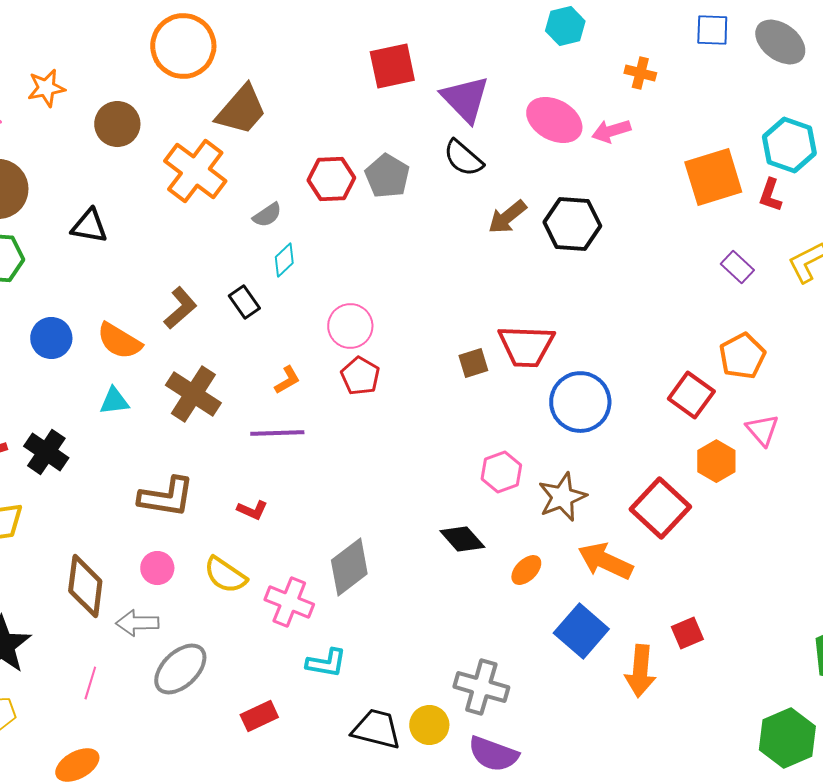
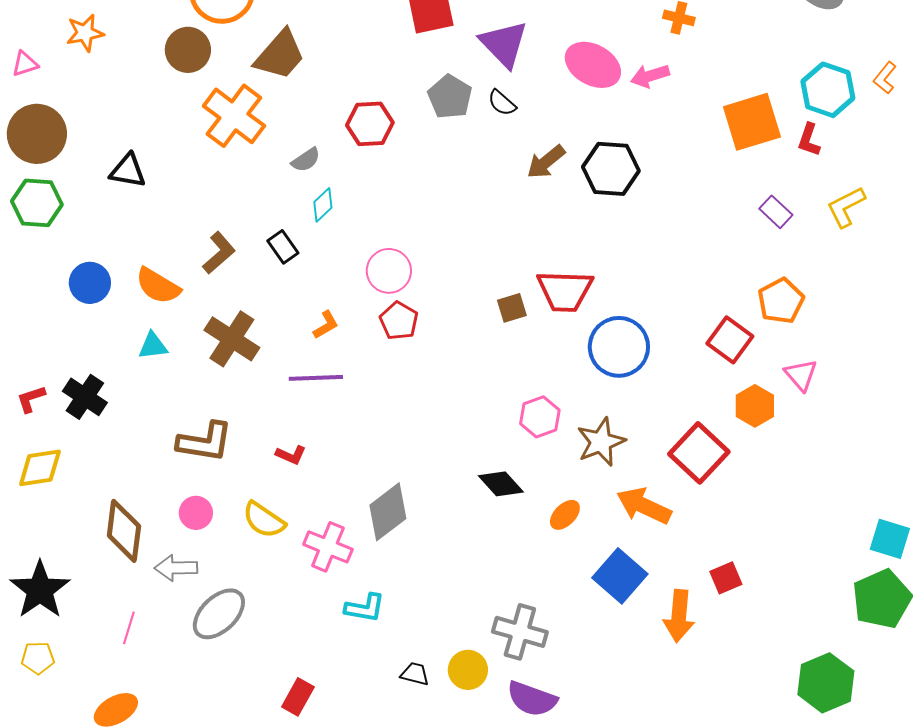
brown circle: (117, 124) -> (188, 50), moved
black semicircle: (463, 158) -> (502, 103), size x0.7
gray pentagon: (387, 176) -> (450, 97), moved
red rectangle: (259, 716) -> (298, 697), moved, turned -36
black trapezoid: (376, 729) -> (415, 674), size x0.6

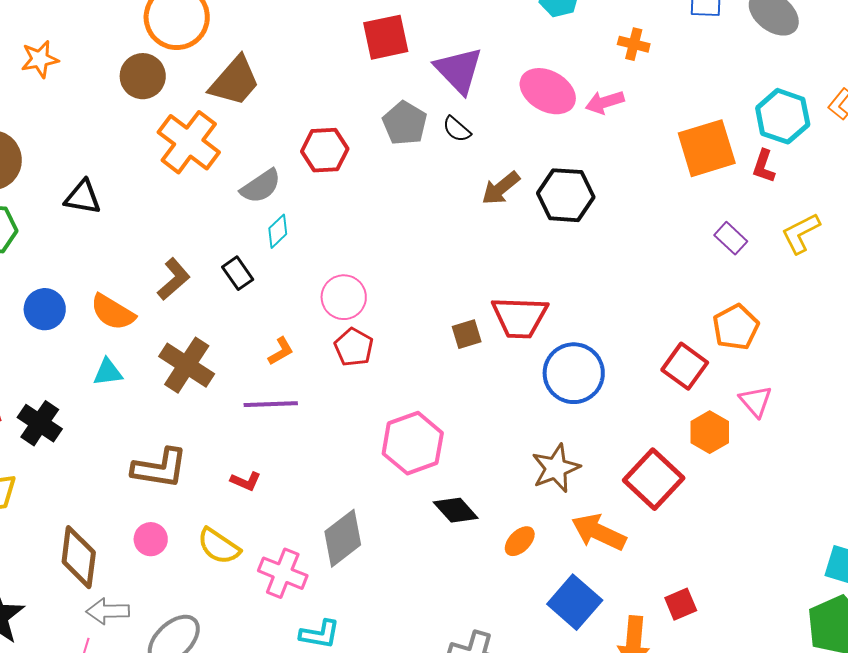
gray semicircle: (306, 160) -> (261, 186), size x1.4
pink hexagon: (540, 417) -> (413, 443), moved, size x1.5
gray arrow: (176, 568) -> (108, 611), moved

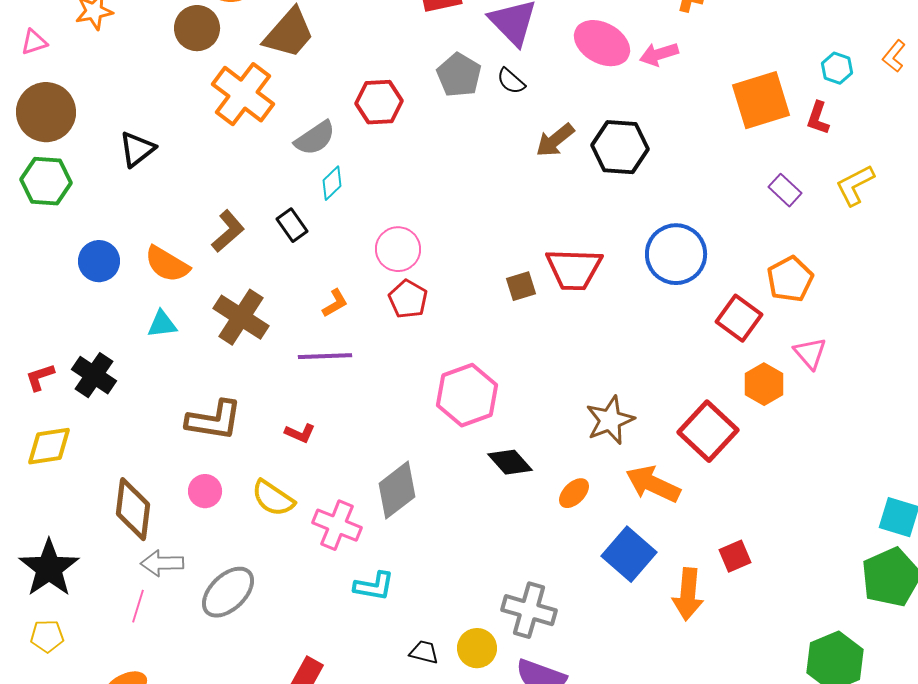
cyan hexagon: (783, 116) -> (837, 68), size x0.6
black triangle: (83, 197) -> (137, 149), turned -48
blue circle: (574, 373) -> (676, 254), moved

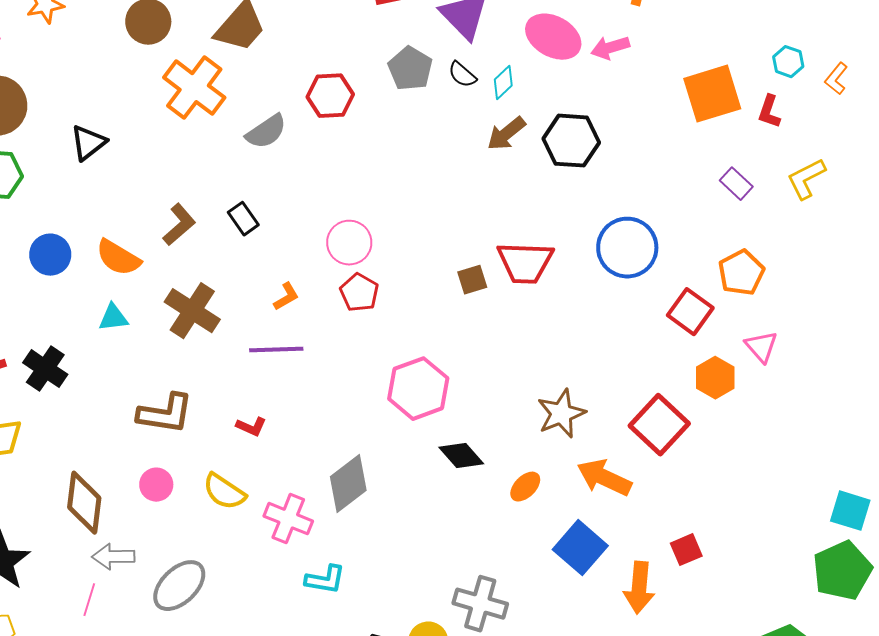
orange L-shape: (894, 56) -> (836, 79), moved
cyan diamond: (332, 183) -> (503, 83), moved

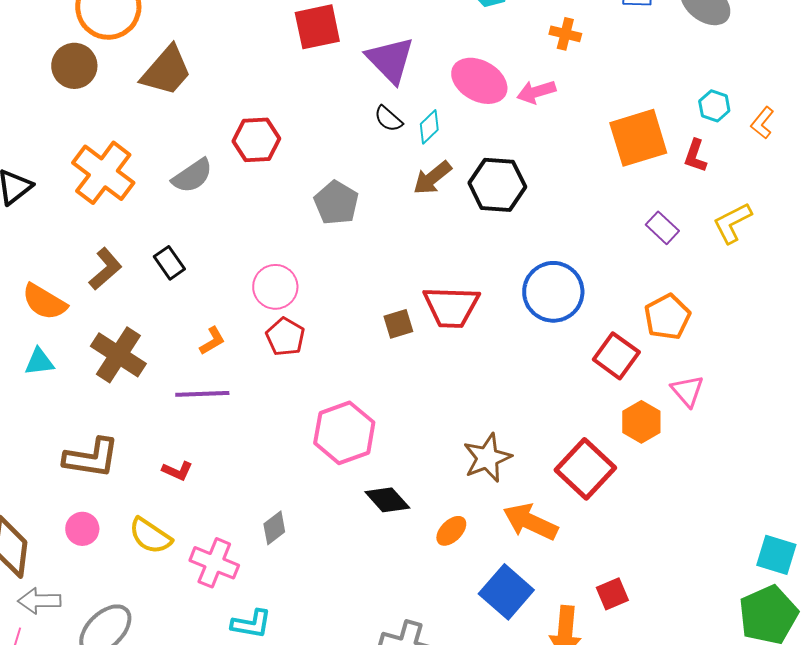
gray pentagon: (410, 69) -> (336, 203), moved
orange cross: (194, 88) -> (103, 173), moved
gray diamond: (348, 484) -> (274, 528), size x0.6

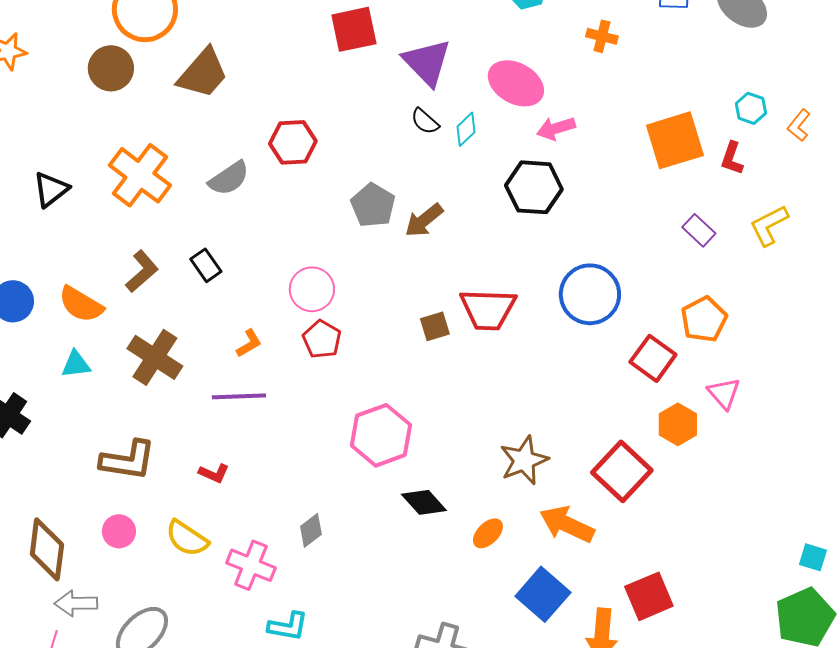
pink arrow: (536, 92) -> (556, 128), moved
brown arrow: (432, 178) -> (424, 220), moved
cyan square: (776, 555) -> (813, 557), size x0.7
red square: (612, 594) -> (649, 596), size x1.5

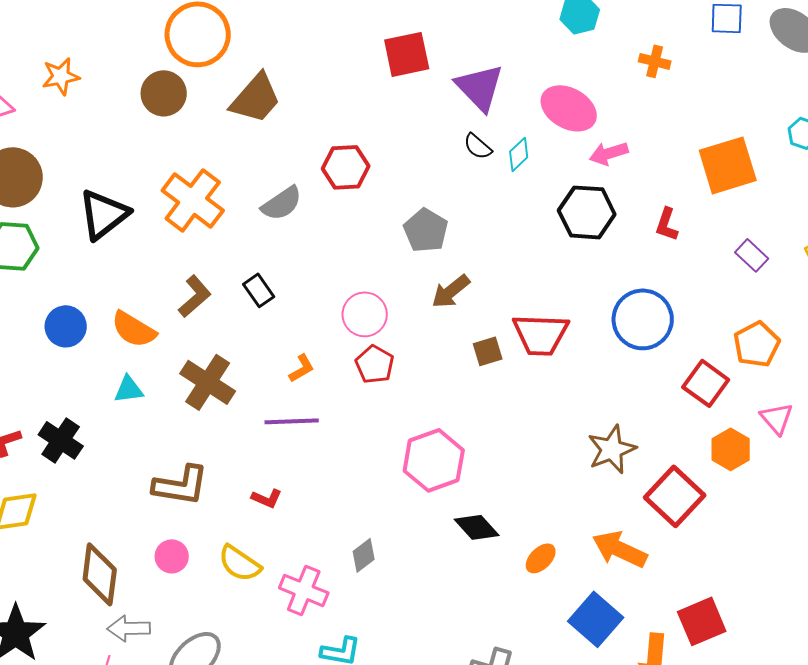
red L-shape: (732, 158) -> (667, 224), moved
black triangle: (51, 189) -> (104, 214), size x1.4
brown arrow: (424, 220) -> (451, 291), moved
brown star: (524, 460) -> (612, 449), moved

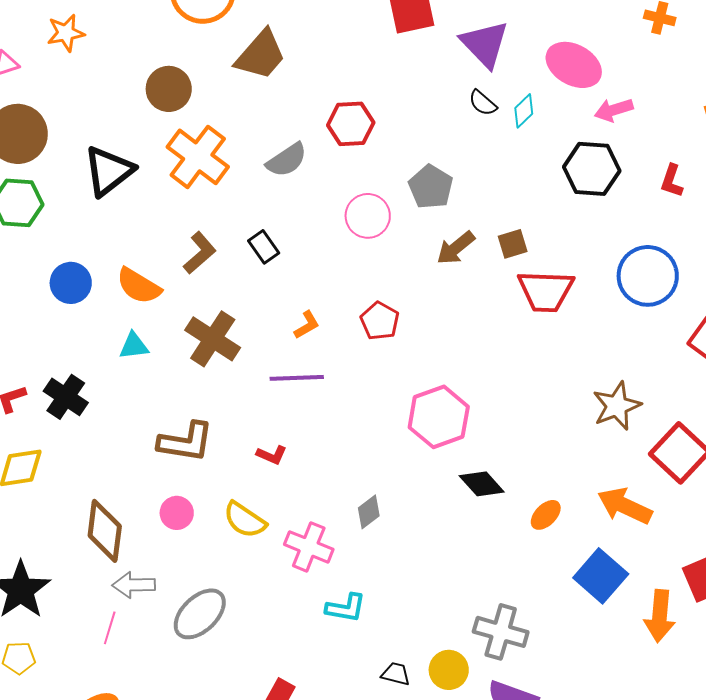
brown circle: (164, 93) -> (169, 89), moved
pink circle: (365, 314) -> (368, 216), moved
brown square: (488, 351) -> (513, 244), moved

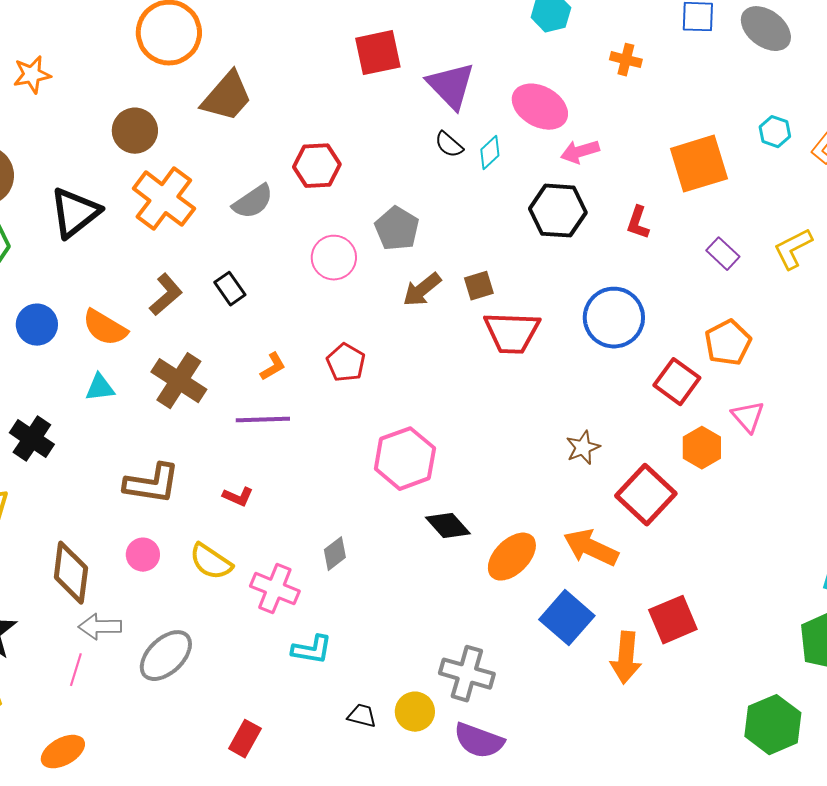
brown star: (617, 406) -> (583, 448), size x0.7
orange ellipse: (546, 515) -> (512, 557), size x1.6

